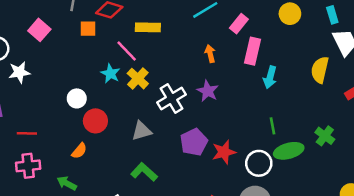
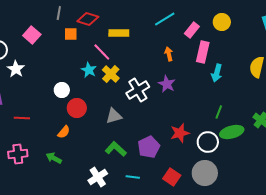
yellow circle: (290, 14) -> (222, 22), moved
white star: (19, 72) -> (16, 69), turned -30
green line: (272, 126) -> (219, 112), turned 32
purple pentagon: (194, 142) -> (149, 147), moved
pink cross: (28, 166) -> (18, 154), moved

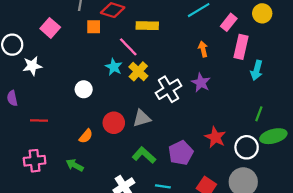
white star: (16, 69) -> (32, 66), turned 30
red circle: (77, 108) -> (114, 123), moved
red star: (180, 133) -> (215, 137), turned -30

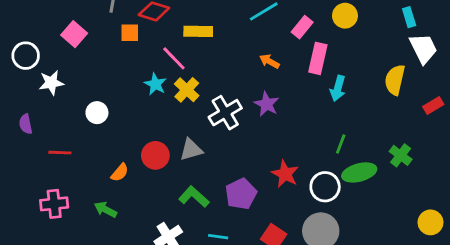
orange arrow: (203, 49) -> (269, 61), turned -48
white circle: (84, 89) -> (97, 113), moved

